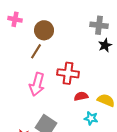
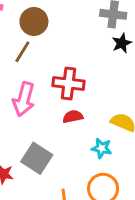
red semicircle: (81, 96) -> (73, 117), moved

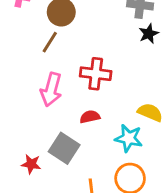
red semicircle: (73, 117) -> (90, 117), moved
cyan star: (102, 148) -> (129, 138), size x1.4

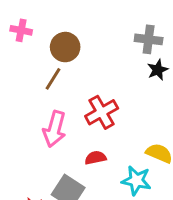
red cross: (96, 74) -> (102, 112), turned -36

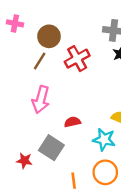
red cross: (102, 112) -> (77, 59), moved

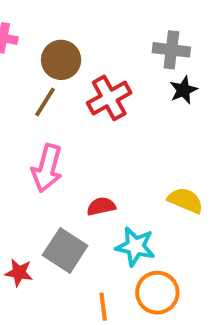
cyan star: (104, 140) -> (135, 246), moved

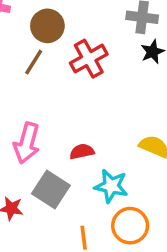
pink arrow: (47, 168) -> (27, 143), moved

